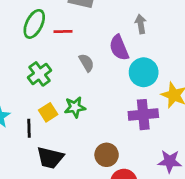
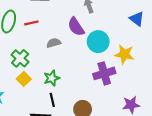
gray semicircle: (86, 63) -> (54, 43), turned -64
yellow square: (48, 112) -> (24, 79), moved
black line: (29, 128) -> (52, 100), moved

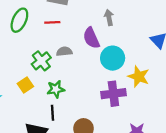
red line: (31, 23) -> (52, 22), moved
green cross: (20, 58) -> (41, 61), moved

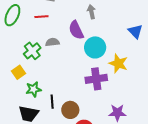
green star: (56, 89) -> (34, 89), moved
black line: (52, 113) -> (52, 102), moved

